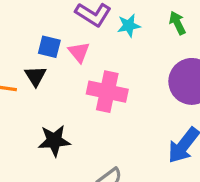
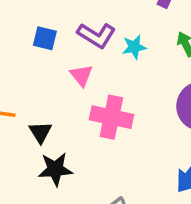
blue square: (49, 47) -> (45, 38), moved
black triangle: (35, 76) -> (40, 132), moved

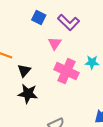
cyan star: (134, 47) -> (92, 62), moved

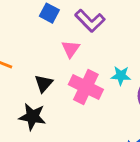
black triangle: (24, 71) -> (44, 84), moved

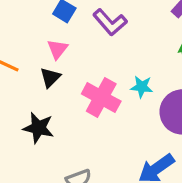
pink triangle: (71, 49) -> (57, 49), moved
black triangle: (44, 84) -> (50, 77), moved

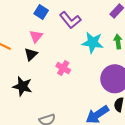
cyan star: (142, 87) -> (93, 43), moved, size x1.5
pink cross: (101, 97) -> (63, 68), size x0.6

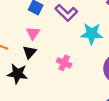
black star: (22, 86) -> (17, 74), moved

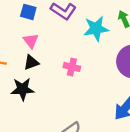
black triangle: (30, 52) -> (31, 63), turned 40

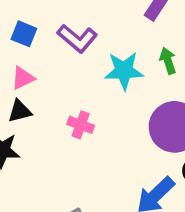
pink triangle: (31, 41) -> (23, 78), turned 35

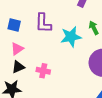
purple L-shape: (77, 38) -> (43, 23), turned 60
pink cross: (81, 125) -> (43, 71), moved

